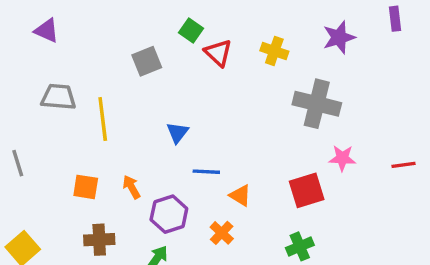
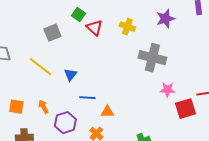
yellow line: (103, 119) -> (40, 67), moved, turned -45
red square: (307, 190) -> (185, 109), moved
orange triangle: (240, 195) -> (107, 112), turned -32

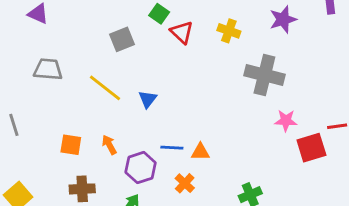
blue line: (87, 98) -> (172, 148), moved

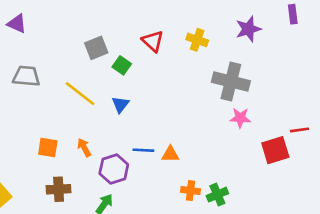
green square: (159, 14) -> (122, 65), moved
pink star: (286, 121) -> (240, 118), moved
orange cross: (185, 183) -> (190, 191), moved, turned -36

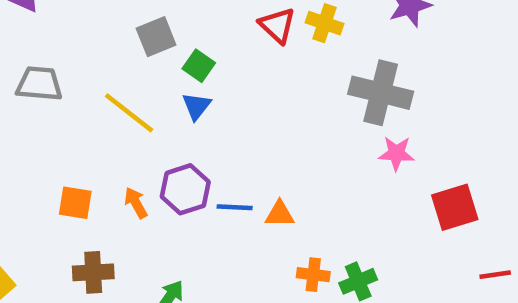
red triangle: (153, 41) -> (277, 25), moved
blue triangle: (120, 104) -> (196, 106), moved
red line: (299, 130) -> (495, 275), moved
purple hexagon: (114, 169) -> (185, 189), moved

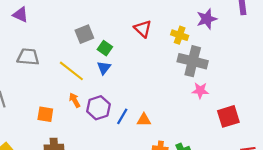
yellow cross: (324, 23) -> (180, 35), moved
orange arrow: (136, 203) -> (75, 100), moved
blue line: (235, 207) -> (122, 116), turned -63

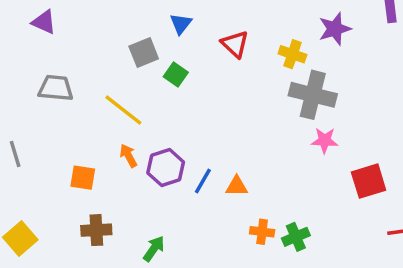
blue triangle: (104, 68) -> (181, 24), moved

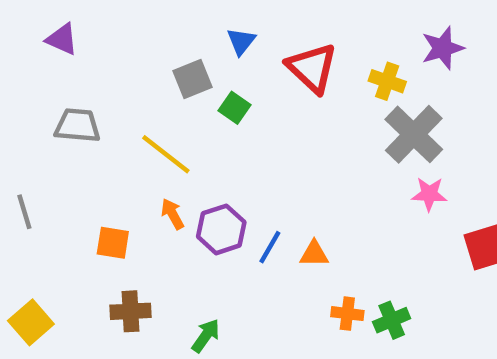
red triangle: (235, 44) -> (312, 68), size x1.4
gray cross: (313, 95) -> (414, 134), turned 30

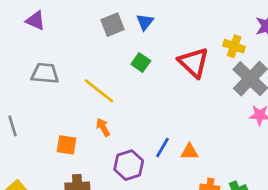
red triangle: (312, 68) -> (194, 62), moved
gray square: (192, 79) -> (112, 25), moved
purple hexagon: (221, 229) -> (129, 165), moved

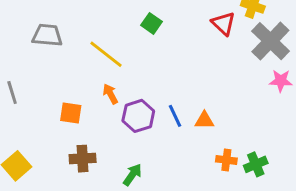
red triangle: (194, 62) -> (223, 23), moved, size x0.7
blue line: (162, 148) -> (175, 116), turned -55
purple hexagon: (129, 165) -> (138, 116), moved

